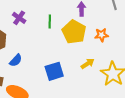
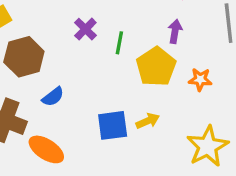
purple cross: (19, 18) -> (85, 29), moved
yellow arrow: (88, 64) -> (148, 121), moved

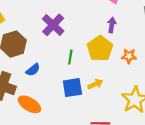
purple cross: (85, 29) -> (53, 25), size x1.5
green line: (119, 43) -> (70, 57), moved

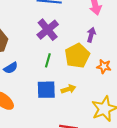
purple cross: (53, 25) -> (48, 30), moved

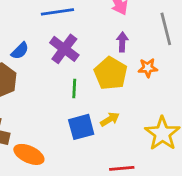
orange star: (104, 66) -> (148, 68), moved
blue semicircle: (11, 68) -> (20, 51), moved

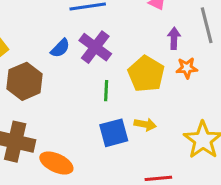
purple arrow: (122, 42) -> (174, 38), moved
blue semicircle: (20, 51) -> (60, 48), moved
yellow arrow: (110, 119) -> (145, 124), turned 42

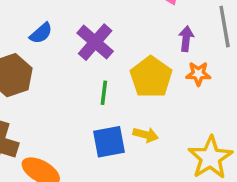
blue semicircle: (60, 48) -> (41, 33), moved

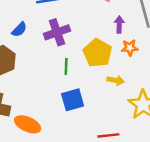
purple cross: (95, 42) -> (57, 32), turned 35
yellow arrow: (146, 135) -> (116, 80), moved

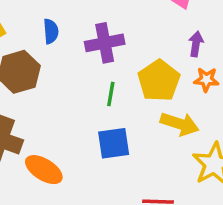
blue semicircle: (19, 30) -> (51, 31), turned -56
yellow arrow: (116, 80) -> (180, 124), size x1.5

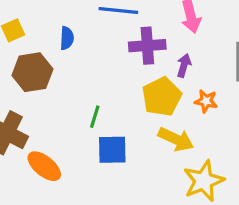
purple cross: (105, 43) -> (147, 46), moved
purple arrow: (196, 44) -> (184, 65), moved
green line: (111, 94) -> (95, 117), moved

